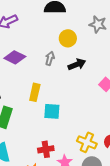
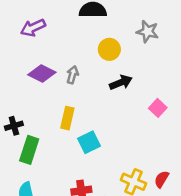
gray arrow: (50, 58) -> (72, 75), moved
cyan square: (52, 111) -> (89, 142), turned -30

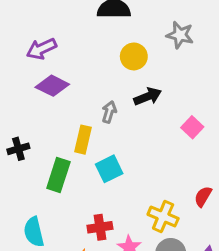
purple arrow: (33, 28) -> (42, 49), moved
gray arrow: (72, 75) -> (109, 112), moved
green rectangle: (29, 150) -> (58, 175), moved
red semicircle: (162, 179) -> (203, 196), moved

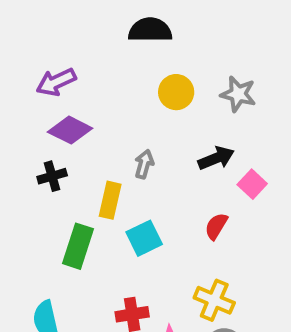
gray star: (180, 35) -> (238, 94), moved
black arrow: (148, 96) -> (216, 158), moved
black cross: (18, 149) -> (52, 176), moved
red semicircle: (203, 196) -> (216, 226), moved

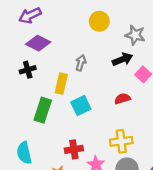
gray star: (238, 94) -> (135, 35), moved
red semicircle: (216, 226) -> (122, 99), turned 42
yellow cross: (214, 300) -> (121, 141), turned -30

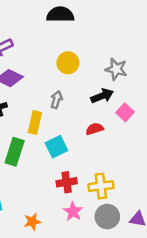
yellow circle: (99, 21) -> (68, 63), moved
red semicircle: (122, 99) -> (95, 129), moved
red cross: (74, 149) -> (67, 182), moved

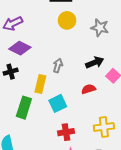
yellow circle: (68, 63) -> (67, 20), moved
gray star: (116, 69) -> (100, 28), moved
yellow cross: (101, 186) -> (104, 127), moved

